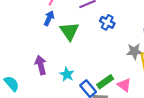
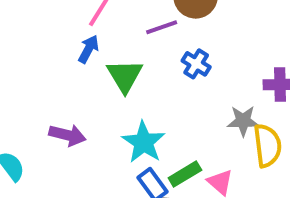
purple arrow: (41, 65) -> (67, 135), turned 114
cyan star: (67, 74) -> (144, 142), moved, size x1.5

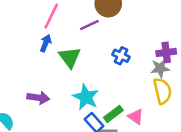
blue cross: (196, 64) -> (121, 56), moved
gray star: (243, 121) -> (160, 68), moved

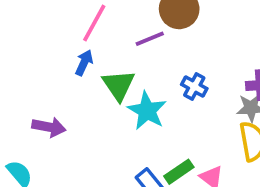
cyan star: (86, 97) -> (147, 111), moved
purple arrow: (38, 98) -> (49, 127), moved

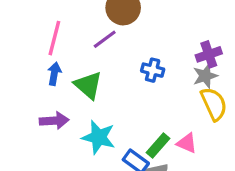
cyan star: (147, 111) -> (99, 137), moved
purple arrow: (49, 127) -> (54, 121), moved

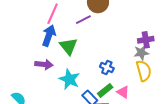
blue cross: (153, 70) -> (107, 67), moved
blue arrow: (54, 74) -> (49, 36), size x1.5

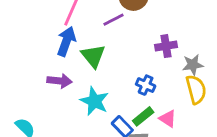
purple cross: (146, 40) -> (166, 46), moved

